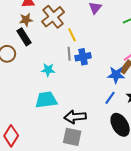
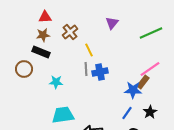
brown cross: (53, 17) -> (70, 32), size x0.7
black rectangle: (24, 37) -> (41, 52), turned -36
cyan star: (48, 70) -> (56, 82), moved

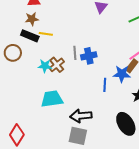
brown cross: (70, 32) -> (57, 65), moved
yellow line: (89, 50) -> (46, 34), moved, turned -56
blue line: (127, 113) -> (105, 85), moved, turned -32

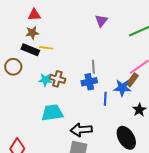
gray line: (75, 53) -> (93, 67), moved
blue cross: (89, 56) -> (89, 82), moved
brown cross: (57, 65) -> (57, 79), turned -35

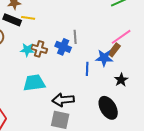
blue cross: (89, 82) -> (63, 47), moved, turned 35

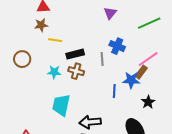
black rectangle: (12, 20) -> (75, 54), moved, turned -36
blue cross: (63, 47) -> (117, 46), moved
brown cross: (39, 49) -> (76, 71), moved
cyan trapezoid: (34, 83) -> (61, 105), turned -70

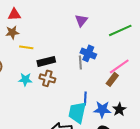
gray line: (102, 59) -> (80, 62), moved
blue star: (131, 80) -> (102, 109), moved
cyan trapezoid: (61, 105) -> (77, 112), moved

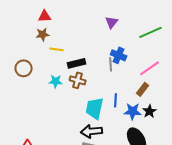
brown rectangle: (112, 79) -> (143, 89), moved
cyan trapezoid: (77, 112) -> (95, 108), moved

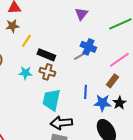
yellow line: (57, 49) -> (26, 41), turned -64
black rectangle: (77, 63) -> (46, 55), turned 36
gray line: (111, 64) -> (80, 56), turned 64
cyan trapezoid: (95, 108) -> (51, 100), moved

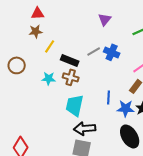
gray line: (80, 56) -> (94, 51), moved

